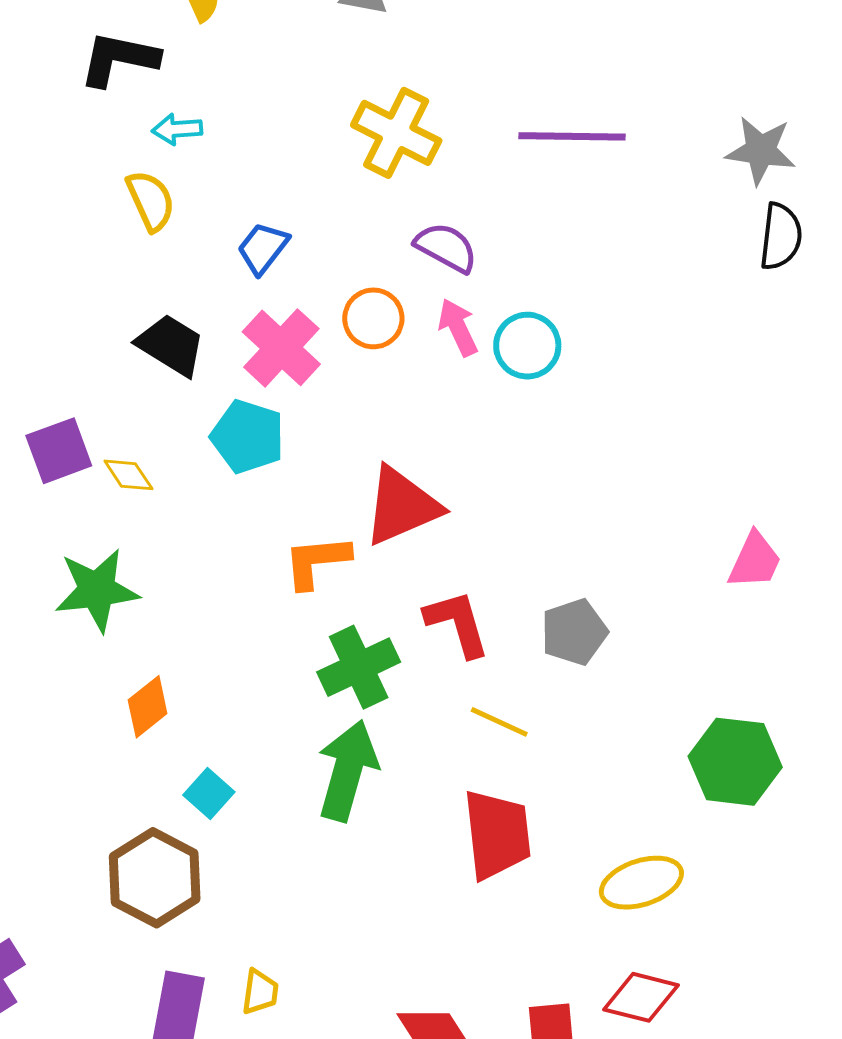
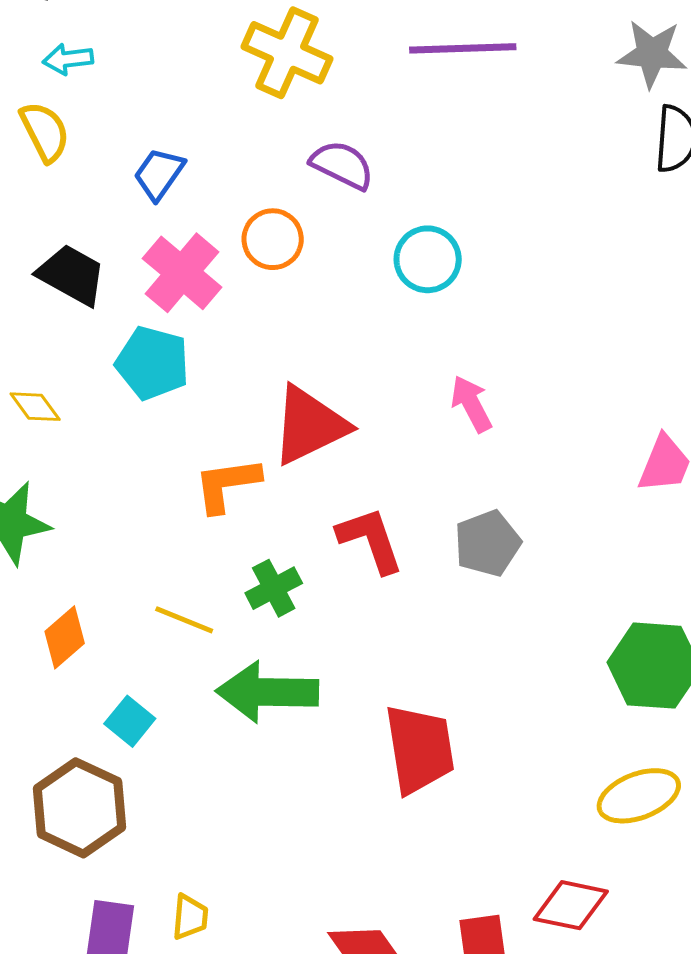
pink arrow: (458, 327) -> (471, 404), moved
green cross: (359, 667) -> (274, 588), size x0.7
yellow line: (499, 722) -> (184, 620), moved
green arrow: (347, 771) -> (267, 692), turned -102
yellow ellipse: (641, 883) -> (639, 796), moved

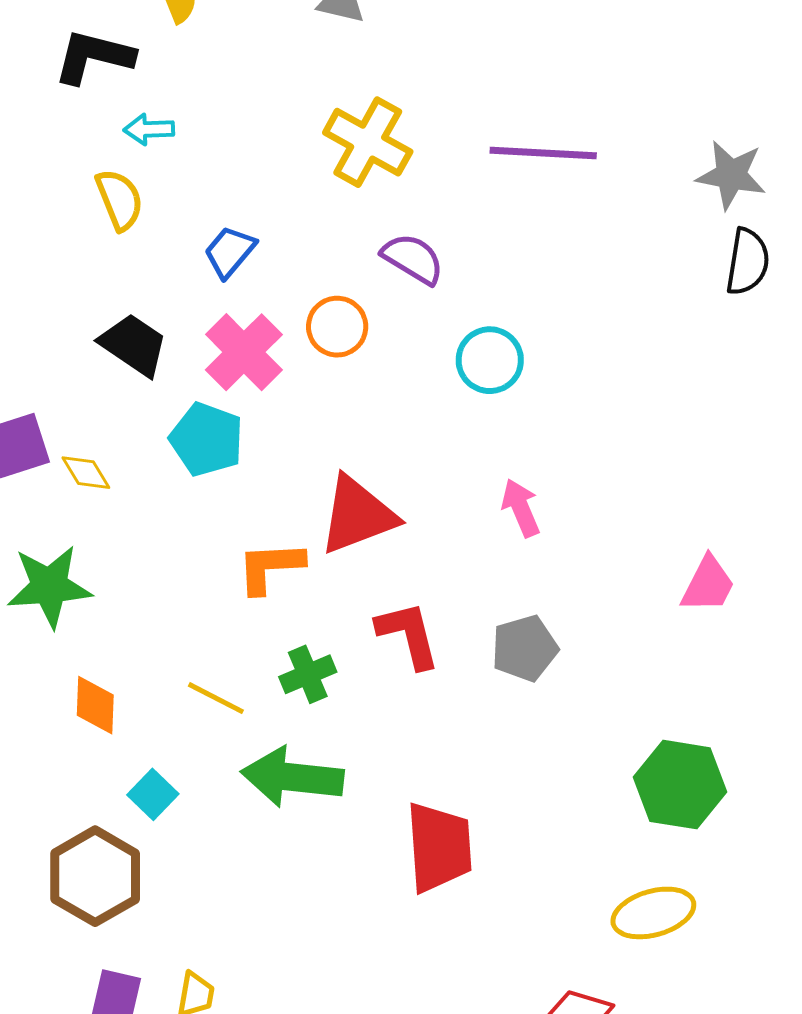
orange diamond: (65, 637) -> (95, 705), turned -52

